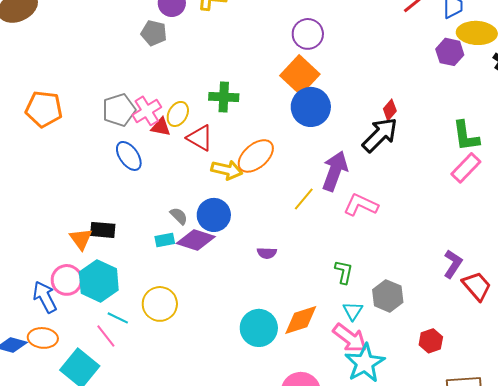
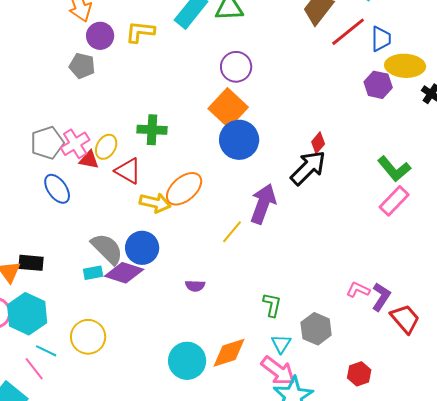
green L-shape: (466, 136) -> (394, 169), turned -32
pink L-shape: (361, 205) -> (358, 290), moved, size x0.7
gray semicircle: (179, 216) -> (107, 249), size x1.8

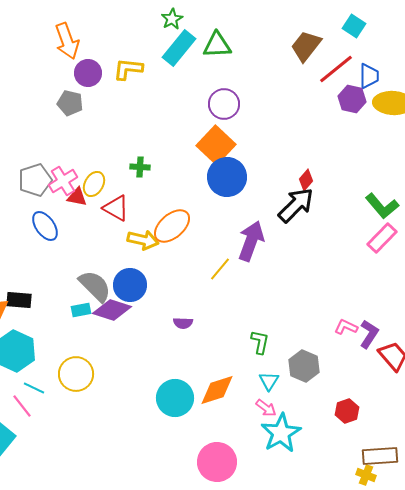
purple hexagon: (378, 85) -> (352, 99), moved
green cross: (152, 130) -> (140, 167), size x0.7
pink arrow: (278, 371) -> (266, 408), size x0.6

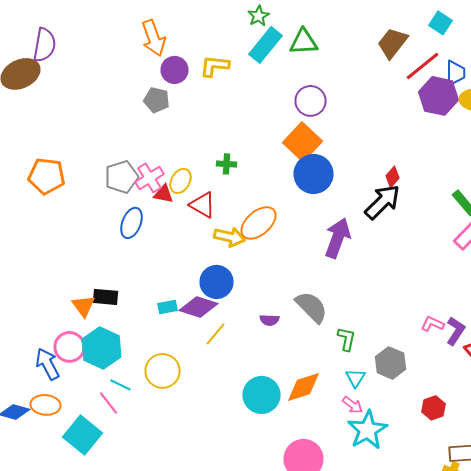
purple hexagon: (352, 99) -> (438, 96), size x1.4
blue ellipse: (45, 226) -> (132, 223), turned 56
yellow line: (220, 269) -> (216, 334), moved
gray semicircle: (95, 286) -> (312, 307), moved

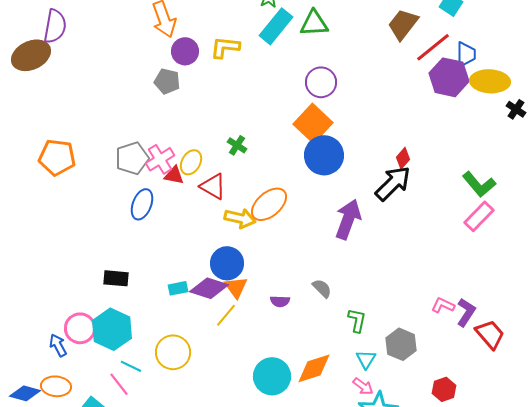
green cross: (226, 164) -> (237, 145), turned 30
orange triangle: (84, 306) -> (236, 287), moved
gray semicircle: (312, 307) -> (322, 288), size x0.6
blue arrow: (48, 364) -> (58, 345), size x0.7

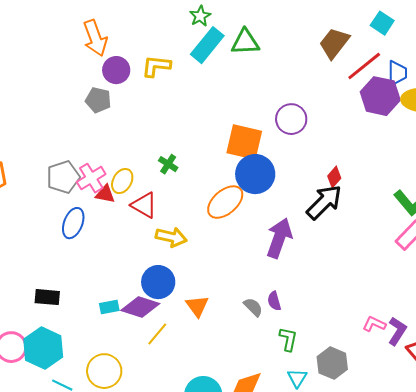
purple circle: (321, 82) -> (291, 119), moved
orange square: (313, 123) -> (244, 142), turned -30
orange ellipse: (269, 204) -> (225, 202), moved
orange triangle: (236, 287) -> (197, 306), moved
purple semicircle: (280, 301) -> (274, 301), moved, turned 72

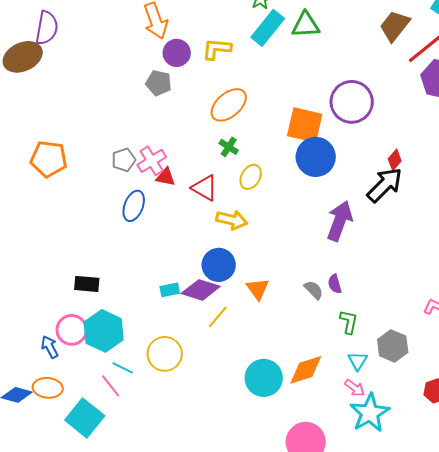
purple circle: (291, 119) -> (352, 102), size x1.4
gray pentagon: (63, 177) -> (124, 160), size x0.7
yellow ellipse: (122, 181) -> (251, 177), moved
orange ellipse: (225, 202) -> (229, 105), moved
black rectangle: (47, 297) -> (87, 284), moved

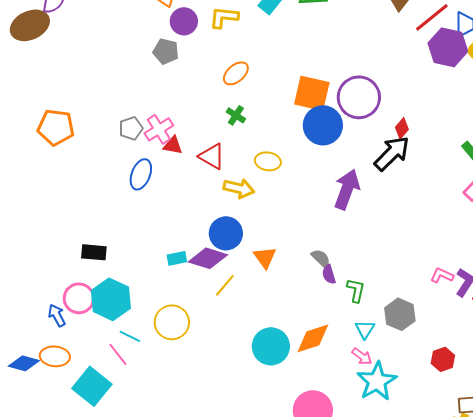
purple circle: (352, 102) -> (359, 97), moved
orange ellipse: (229, 105) -> (236, 73), size x0.7
yellow ellipse: (251, 177) -> (268, 161), moved, turned 70
purple semicircle: (335, 284) -> (329, 274), moved

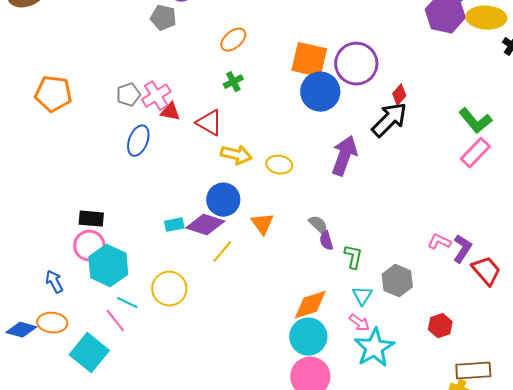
green cross: (236, 115) -> (233, 82), turned 30
yellow ellipse: (268, 161) -> (279, 165), moved
pink circle: (79, 298) -> (89, 246), moved
cyan circle: (271, 346) -> (308, 337), moved

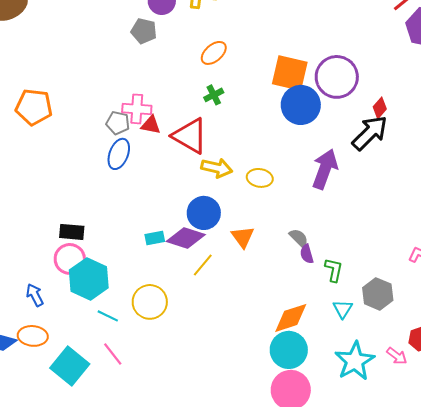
gray pentagon: (128, 95) -> (118, 123), moved, turned 30
pink cross: (156, 96) -> (137, 109), turned 36
red triangle: (209, 123) -> (190, 136), size x1.4
pink line: (115, 321) -> (113, 354), moved
pink arrow: (359, 323) -> (397, 356), moved

